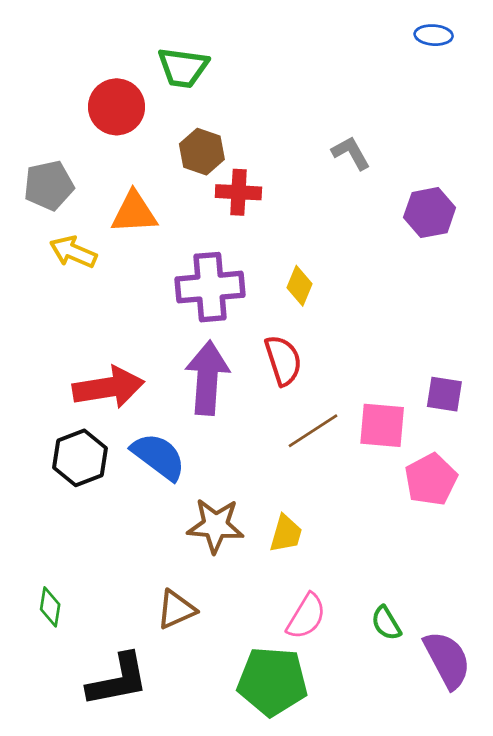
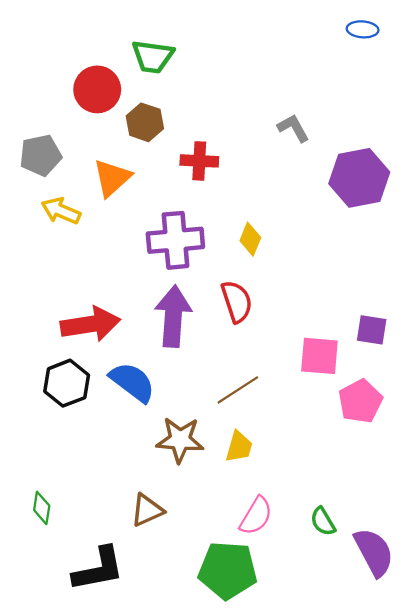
brown hexagon: (202, 152) -> (145, 122), moved
orange triangle: (134, 213) -> (112, 178), turned -39
purple hexagon: (430, 213) -> (359, 178), size x1.4
brown line: (313, 431) -> (238, 390), moved

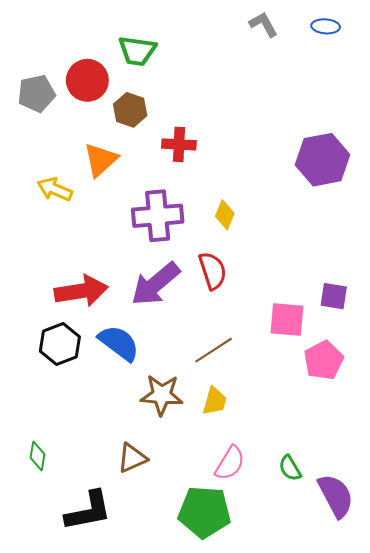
gray L-shape: (293, 128) -> (263, 24), moved
gray pentagon: (41, 155) -> (36, 94), moved
purple arrow: (173, 316) -> (156, 284), turned -134

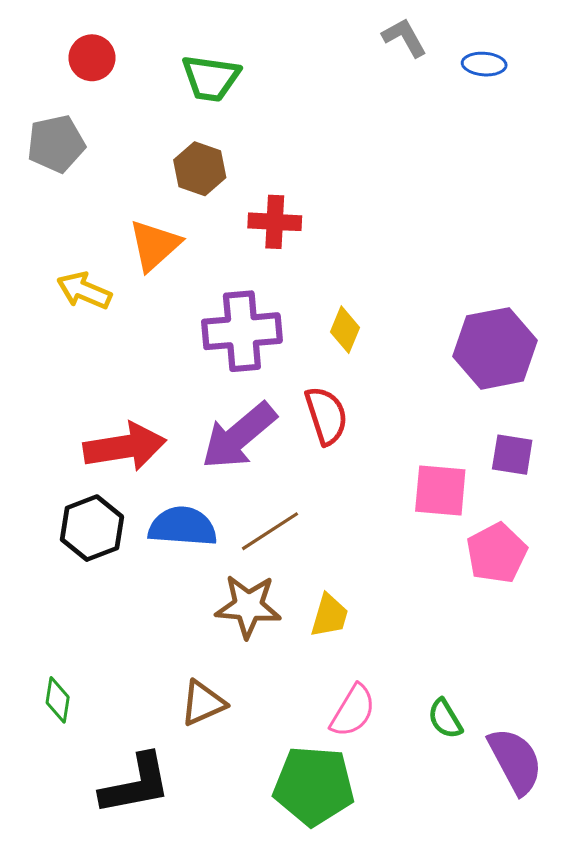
blue ellipse: (326, 26) -> (484, 64), moved
red circle: (87, 80) -> (92, 58), moved, size x0.7
purple hexagon: (323, 160) -> (495, 348), moved
blue semicircle: (119, 343) -> (183, 527), turned -33
brown line: (214, 350) -> (270, 531), moved

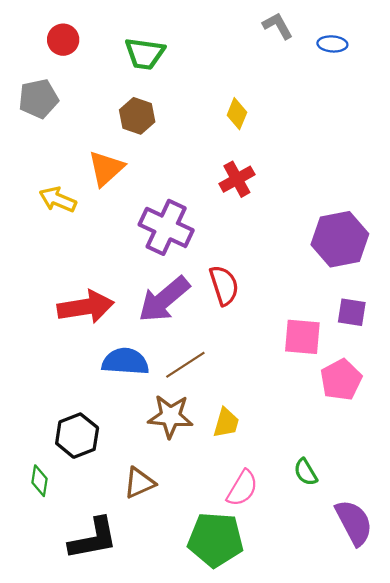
red cross: (275, 222) -> (237, 179), moved, turned -32
yellow diamond: (345, 330) -> (237, 114), moved
purple cross: (242, 331) -> (166, 227), turned 30
black hexagon: (92, 528) -> (77, 436), moved
green semicircle: (445, 719) -> (306, 472), moved

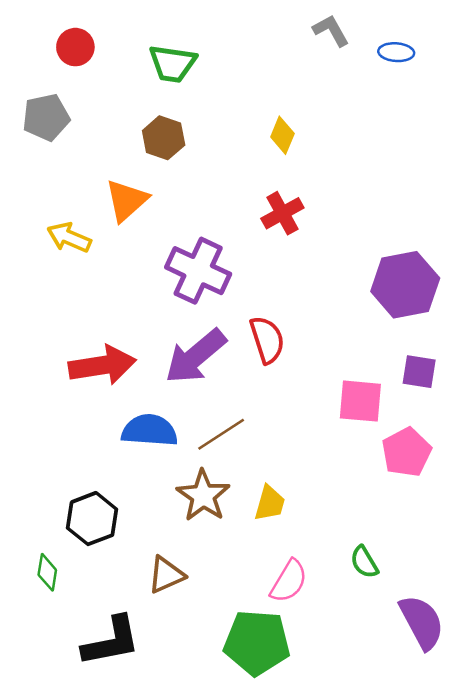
brown star: (170, 416) -> (203, 496), turned 30

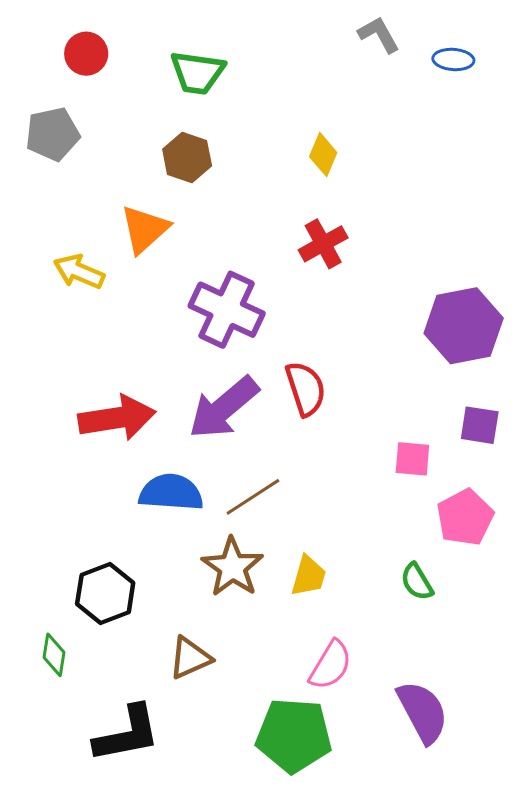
pink square: (360, 401) -> (412, 459), size x0.7
green semicircle: (364, 562) -> (417, 582), moved
purple semicircle: (422, 622) -> (423, 712), moved

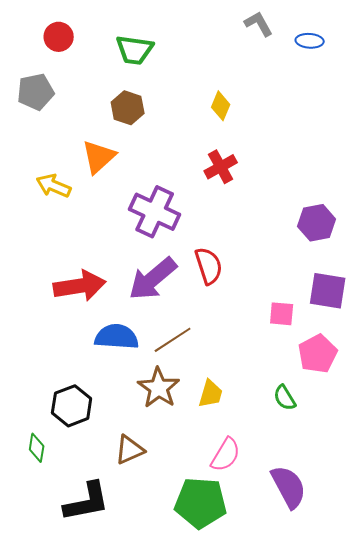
purple hexagon: (464, 326) -> (317, 223), size x0.7
purple square: (480, 425) -> (328, 291), size x1.4

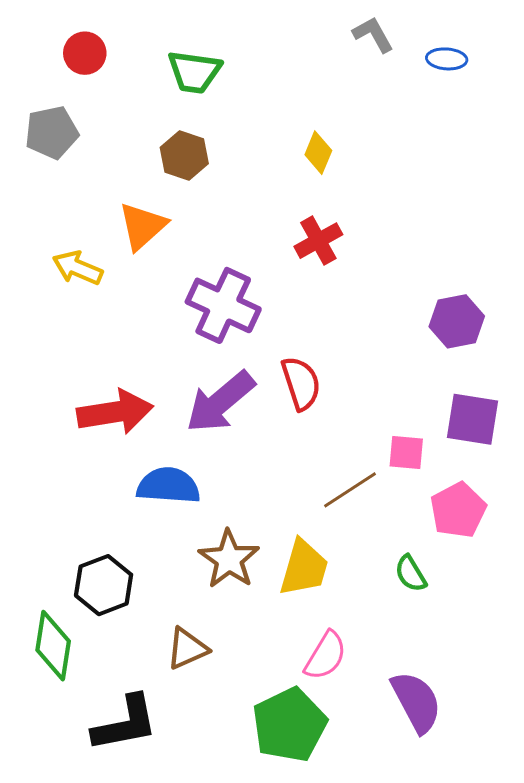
brown line: (173, 340) -> (350, 490), moved
yellow trapezoid: (211, 394) -> (304, 568), size x1.4
green diamond: (37, 448) -> (53, 646), size x1.6
green pentagon: (201, 503) -> (290, 725), turned -30

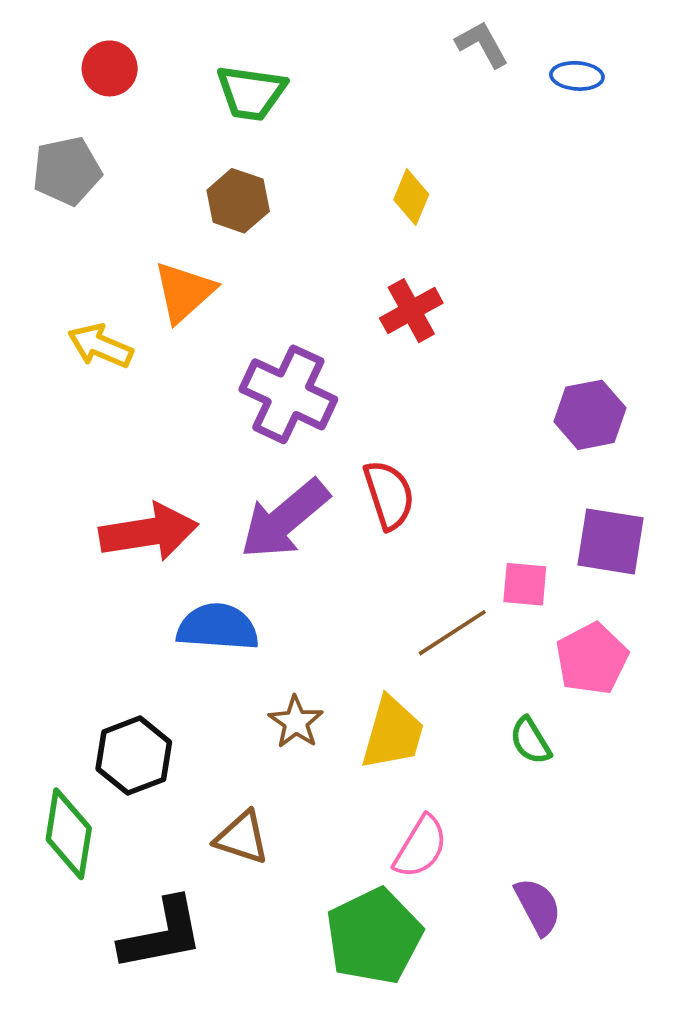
brown star: (229, 559) -> (296, 722), size x0.7
brown triangle: (187, 649) -> (242, 837), turned 42
purple semicircle: (416, 702) -> (538, 906), size x0.7

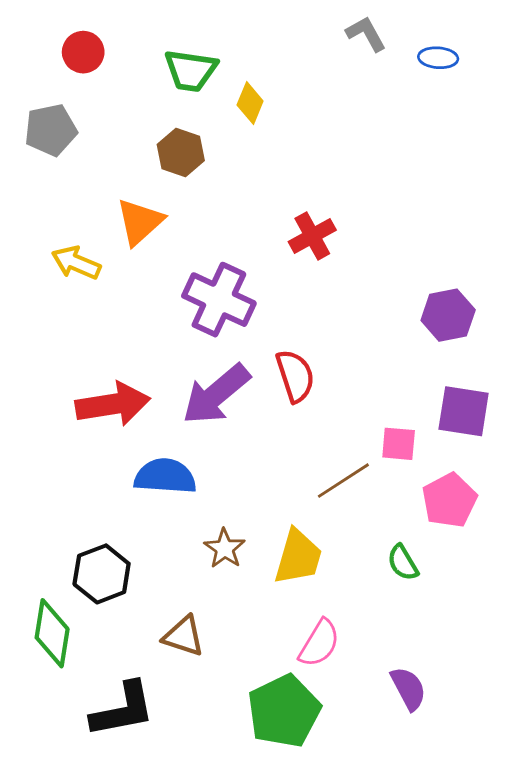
yellow diamond: (411, 197) -> (250, 103), moved

